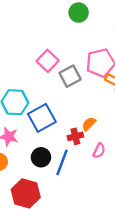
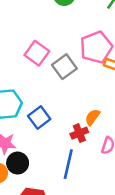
blue square: (42, 118) -> (39, 118), size x0.7
black circle: (41, 157) -> (18, 163), moved

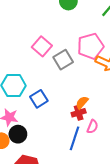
red cross: (79, 133) -> (79, 113), moved
blue line: (68, 164) -> (74, 138), moved

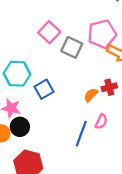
gray square: (63, 60) -> (72, 47), turned -36
red cross: (79, 113) -> (109, 87), moved

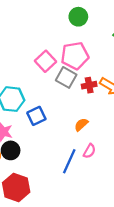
pink pentagon: (102, 34) -> (75, 56), moved
red cross: (109, 87) -> (89, 85), moved

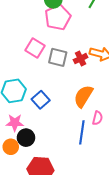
pink pentagon: (75, 56) -> (58, 17), moved
orange semicircle: (81, 125) -> (83, 96), size x1.6

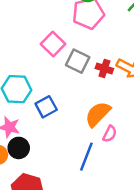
red cross: (81, 59) -> (104, 69), turned 32
pink semicircle: (97, 118) -> (110, 134), moved

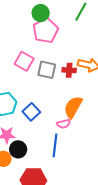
pink semicircle: (110, 134) -> (64, 124), moved, turned 64
blue line: (86, 157) -> (55, 145), moved

